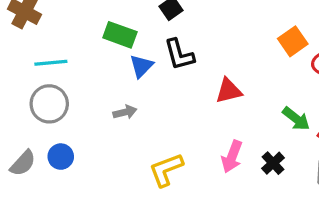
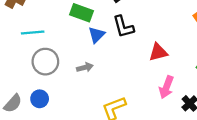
gray circle: (49, 104) -> (45, 62), moved
pink arrow: (232, 157) -> (166, 87), moved

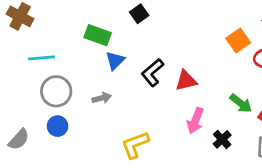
black L-shape: (123, 27) -> (152, 73), moved, turned 65
blue circle: (40, 99) -> (58, 126), moved

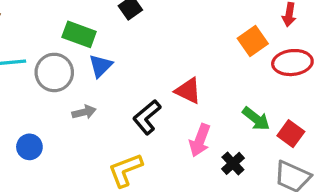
black L-shape: (152, 73) -> (147, 117), moved
red triangle: (186, 81) -> (188, 91), turned 40
gray circle: (56, 91) -> (54, 72), moved

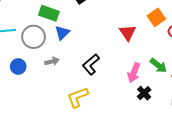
red triangle: (188, 91) -> (128, 33), moved, turned 30
pink arrow: (200, 140) -> (134, 73), moved
blue circle: (29, 147) -> (18, 66), moved

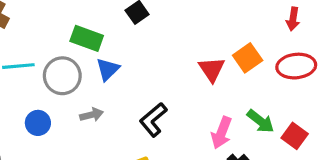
orange square: (156, 17) -> (248, 58), moved

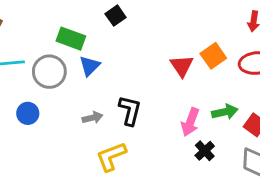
gray arrow: (92, 115) -> (92, 118), moved
black L-shape: (153, 120) -> (130, 110), turned 144
green arrow: (261, 121) -> (225, 112), turned -50

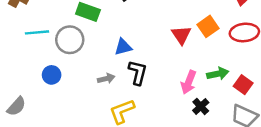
blue triangle: (90, 66) -> (123, 47), moved, turned 30

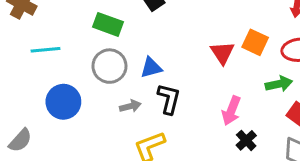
orange square: (208, 26) -> (255, 42), turned -30
gray circle: (70, 40) -> (109, 66), moved
green arrow: (218, 74) -> (279, 84), moved
blue circle: (52, 75) -> (63, 102), size x1.5

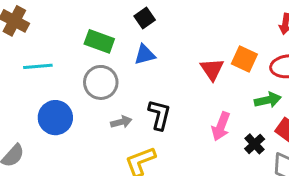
blue triangle: (151, 68) -> (145, 55), moved
black cross: (246, 140) -> (255, 144), moved

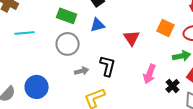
red triangle: (212, 69) -> (132, 38), moved
blue circle: (55, 118) -> (37, 87), moved

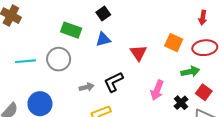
cyan line: (25, 33) -> (25, 61), moved
gray circle: (68, 44) -> (59, 59), moved
black L-shape: (108, 66) -> (114, 82), turned -130

